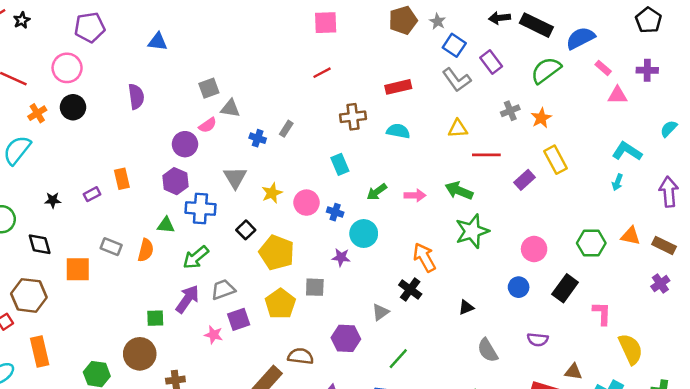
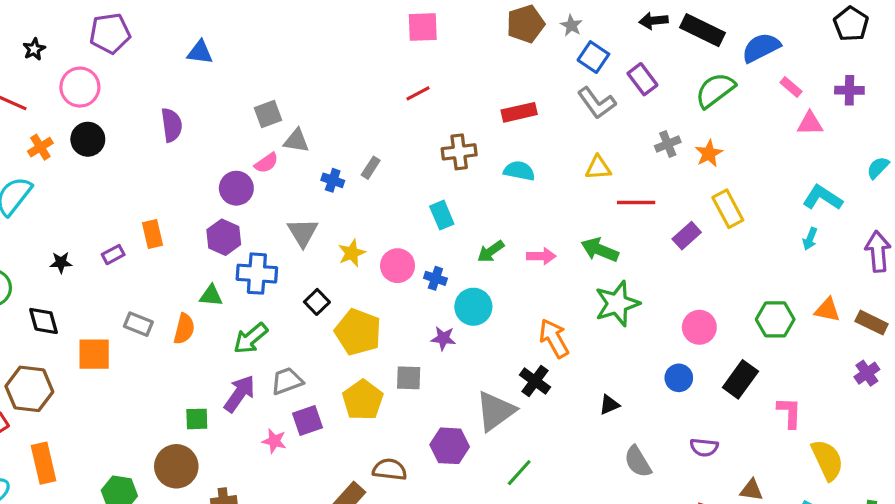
black star: (22, 20) -> (34, 49), moved
gray triangle: (380, 312) -> (495, 411), size x1.8

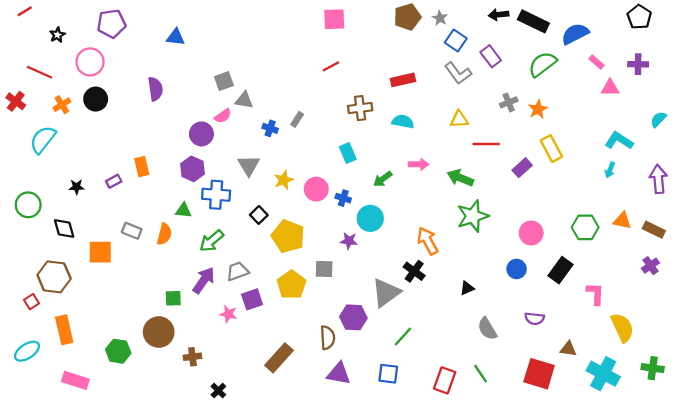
pink arrow: (541, 256) -> (419, 164), moved
brown semicircle: (390, 469) -> (327, 338), moved, turned 80

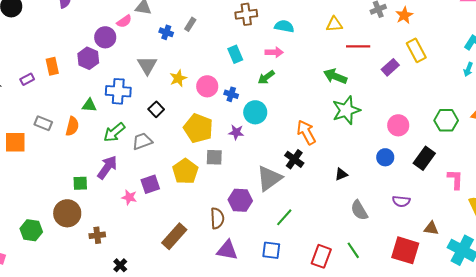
pink arrow: (419, 164) -> (274, 52), moved
purple hexagon: (192, 169) -> (88, 58), moved
yellow pentagon: (288, 236) -> (198, 128), moved
gray trapezoid: (237, 271) -> (142, 141), moved

